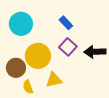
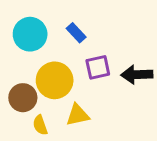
blue rectangle: (66, 23) -> (76, 33), moved
purple square: (68, 47) -> (98, 67), turned 36

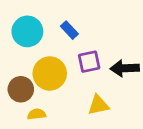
yellow triangle: (78, 115) -> (98, 105), moved
yellow semicircle: (40, 125) -> (37, 114), turned 102

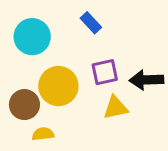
blue rectangle: (69, 30) -> (91, 23), moved
yellow triangle: (98, 105) -> (116, 108), moved

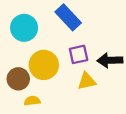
blue rectangle: (91, 23) -> (68, 17), size x1.6

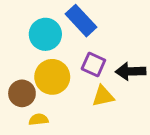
cyan circle: (24, 28) -> (45, 34), moved
purple square: (79, 54) -> (93, 65), turned 36

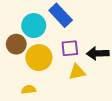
purple square: (93, 65) -> (70, 48), turned -30
brown circle: (22, 93) -> (16, 44), moved

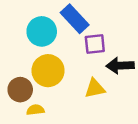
brown circle: (16, 44) -> (20, 90), moved
purple square: (70, 48) -> (95, 44), moved

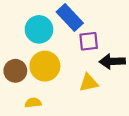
brown circle: (20, 90) -> (15, 71), moved

